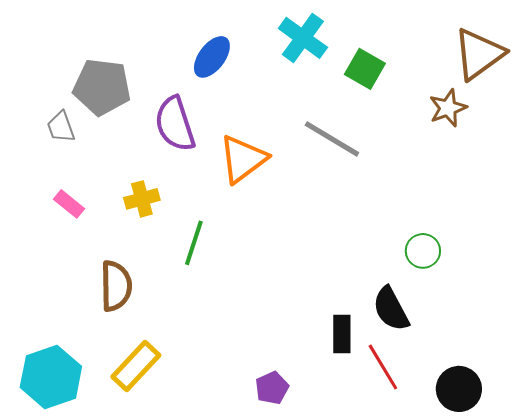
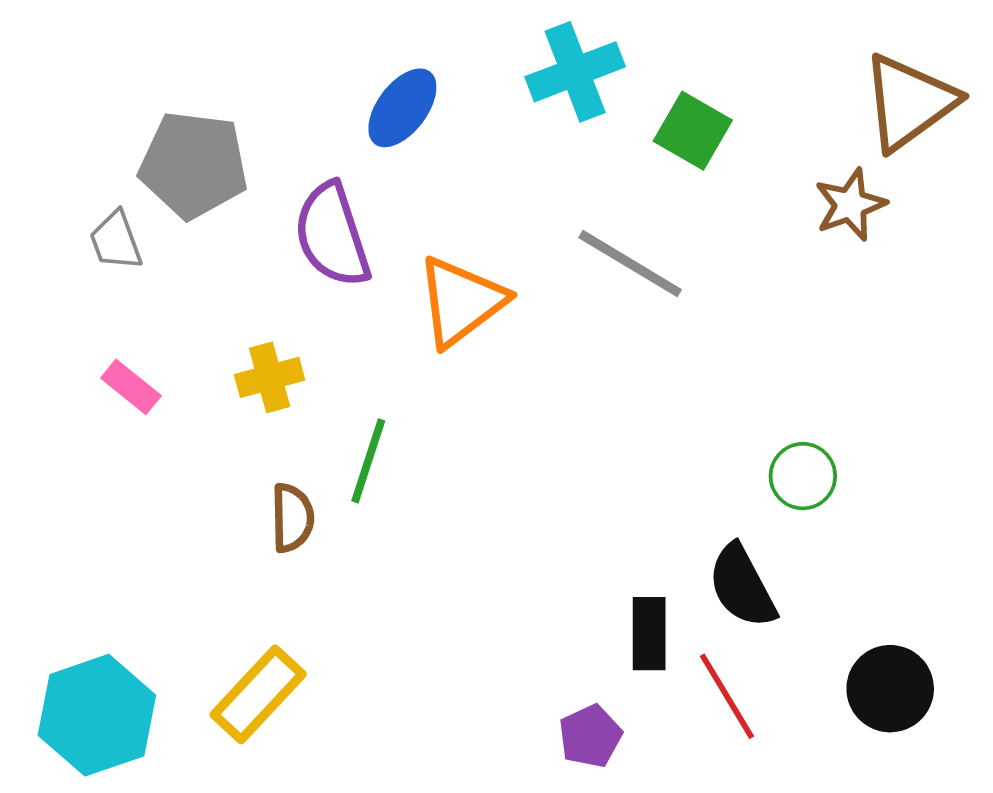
cyan cross: (303, 38) -> (575, 72), turned 33
brown semicircle: (116, 286) -> (292, 518), moved, size x0.7
purple pentagon: (272, 388) -> (590, 736), moved
black circle: (459, 389) -> (890, 689), moved

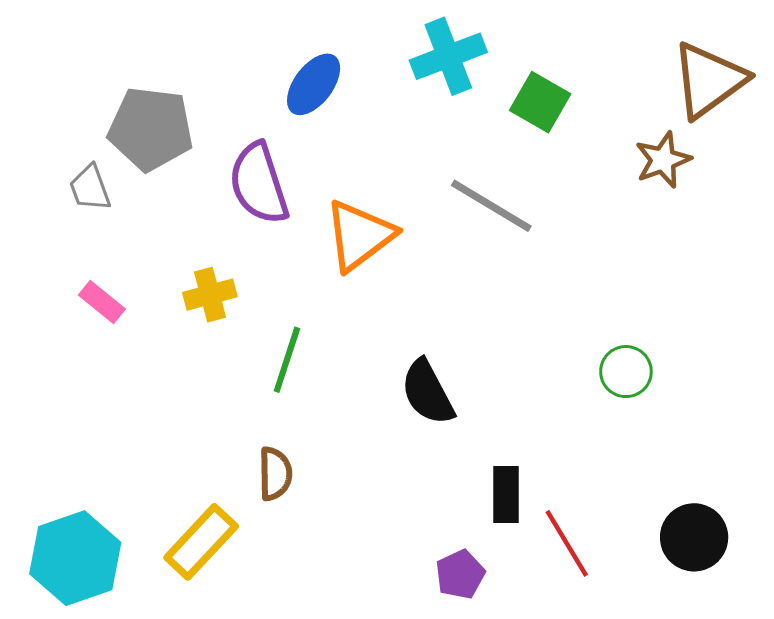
brown semicircle: (292, 518) -> (275, 474), moved
black semicircle: (742, 586) -> (428, 392), moved

